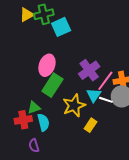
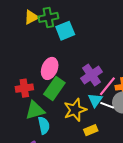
green triangle: (34, 108) -> (35, 110), size x1.5
red cross: (23, 120) -> (24, 88), moved
yellow rectangle: (90, 125) -> (91, 130), turned 32

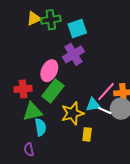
cyan square: (65, 31) -> (77, 28), moved
purple cross: (92, 75) -> (73, 54), moved
cyan triangle: (95, 100) -> (93, 105), turned 42
yellow rectangle: (91, 130) -> (87, 134), turned -64

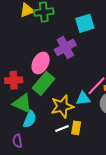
cyan square: (77, 28) -> (85, 23), moved
white line: (105, 111) -> (62, 129), moved, turned -48
green triangle: (32, 112) -> (22, 103), turned 35
cyan semicircle: (40, 127) -> (30, 119), turned 30

